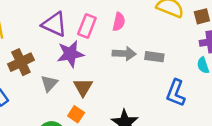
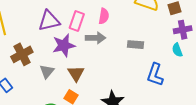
purple triangle: (54, 24) -> (49, 21), turned -35
gray arrow: (124, 54) -> (96, 38), moved

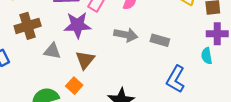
gray arrow: (96, 38) -> (126, 35), moved
gray triangle: (47, 71) -> (52, 51), turned 49

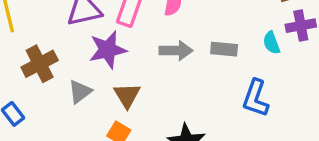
gray triangle: (52, 51) -> (80, 92), turned -36
cyan semicircle: (207, 56) -> (271, 43), moved

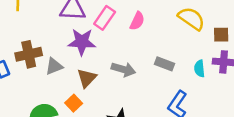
gray arrow: (176, 51) -> (123, 69), moved
brown cross: (40, 64) -> (29, 54), moved

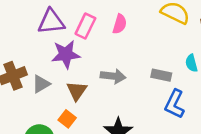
gray rectangle: (165, 64) -> (161, 75), moved

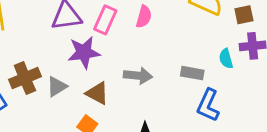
brown triangle: (77, 91) -> (97, 93), turned -35

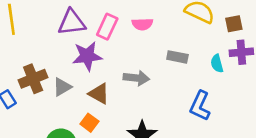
pink semicircle: (144, 17) -> (142, 24), turned 72
gray rectangle: (192, 73) -> (177, 57), moved

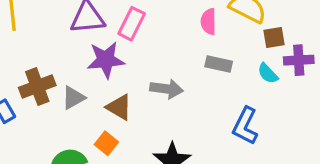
pink semicircle: (142, 24) -> (209, 22), moved, turned 90
brown square: (234, 24) -> (274, 37), moved
cyan semicircle: (217, 64) -> (268, 73), turned -30

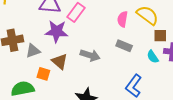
orange square: (106, 143) -> (43, 74), moved, turned -32

